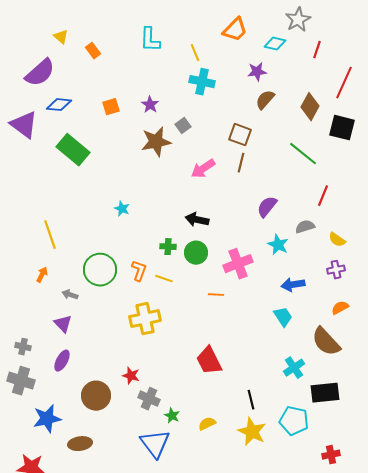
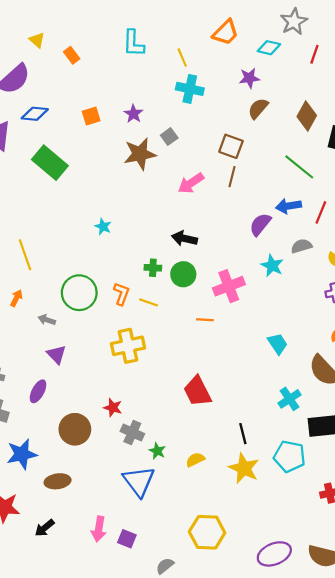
blue arrow: (293, 285) -> (288, 206), moved
purple triangle: (63, 324) -> (56, 354), moved

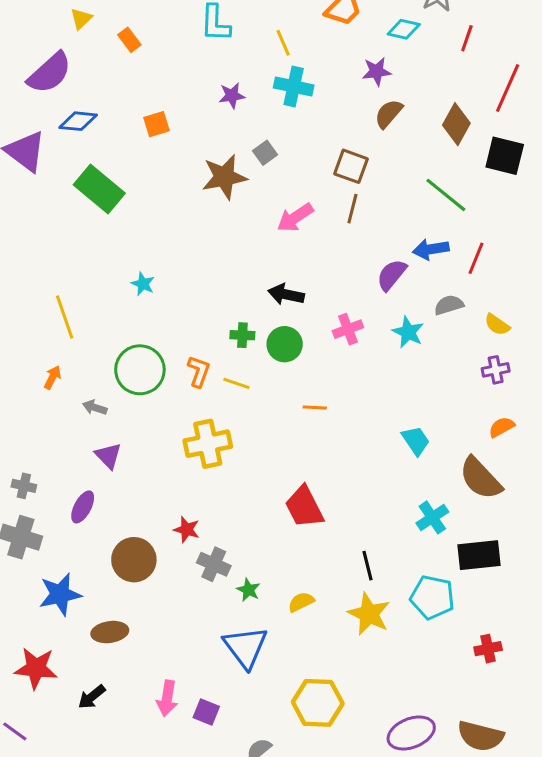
yellow triangle: (37, 40) -> (81, 19), turned 35
purple star: (133, 114) -> (232, 96), moved, turned 30
cyan star: (103, 227) -> (143, 284), moved
pink cross: (229, 286) -> (348, 329), moved, size x0.7
blue triangle: (139, 481) -> (245, 647), moved

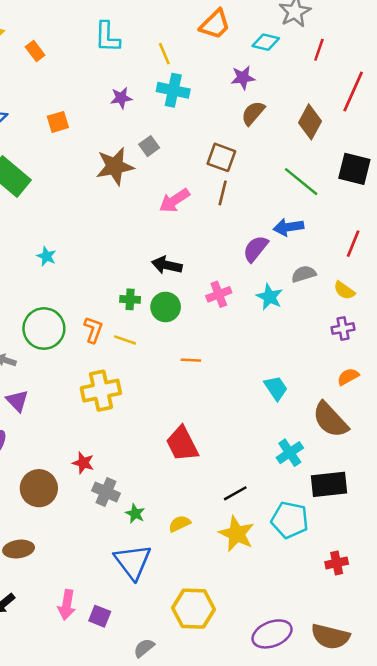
black square: (505, 156) -> (354, 169), moved
red line: (476, 258) -> (353, 244), moved
black line: (367, 566) -> (235, 493), turned 75

